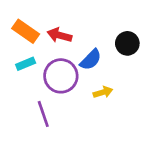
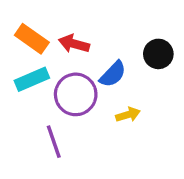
cyan rectangle: (26, 64) -> (32, 79), size x1.4

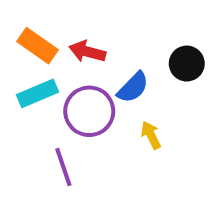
yellow arrow: (128, 115) -> (151, 135), turned -100

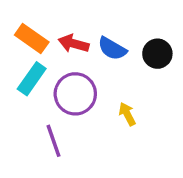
blue semicircle: (133, 87) -> (112, 49), moved, turned 76
cyan rectangle: (38, 93) -> (32, 79), turned -32

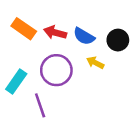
cyan rectangle: (32, 79) -> (16, 81), moved
yellow arrow: (127, 114) -> (95, 63), moved, turned -36

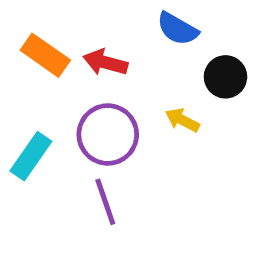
blue semicircle: (84, 36) -> (177, 29), moved
purple line: (40, 105) -> (105, 202), moved

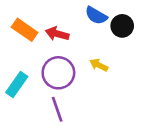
black circle: (225, 77) -> (122, 26), moved

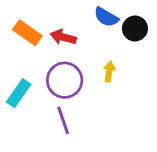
yellow arrow: (99, 65) -> (109, 72), turned 72

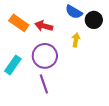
yellow arrow: (109, 72) -> (76, 40), moved

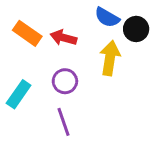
yellow arrow: (76, 40) -> (110, 58), size x1.6
purple circle: (45, 56) -> (65, 81), size x0.7

